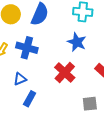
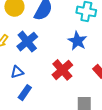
blue cross: (27, 48) -> (27, 42), turned 30

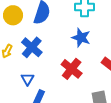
blue triangle: (17, 72) -> (27, 79), turned -32

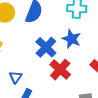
blue cross: (32, 47) -> (46, 47), moved

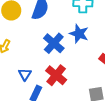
red cross: (60, 70) -> (56, 75), moved

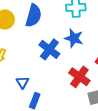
red cross: (56, 75) -> (79, 77), moved

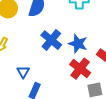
blue star: (74, 38) -> (78, 44), moved

